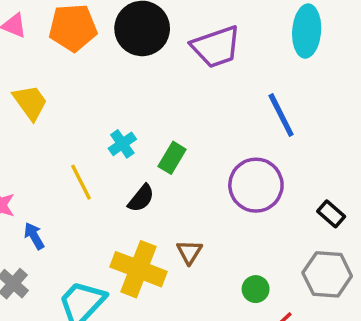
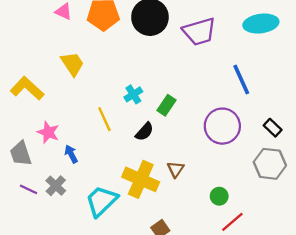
cyan ellipse: (307, 31) -> (261, 24), turned 76
black rectangle: (331, 214) -> (273, 128), moved
gray hexagon: (327, 274) -> (270, 164), moved

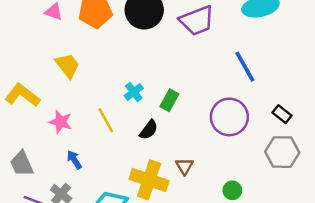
pink star: (48, 132) -> (61, 122), moved

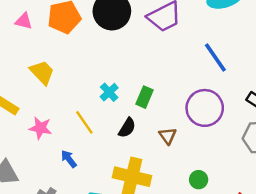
blue arrow: (74, 160) -> (69, 159), moved
brown triangle: (184, 166) -> (168, 136), moved
green circle: (232, 190) -> (199, 180), moved

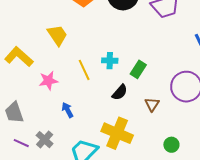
cyan cross: (109, 92) -> (110, 61), turned 35
yellow line: (84, 122) -> (84, 70), moved
pink star: (40, 128) -> (48, 81), turned -30

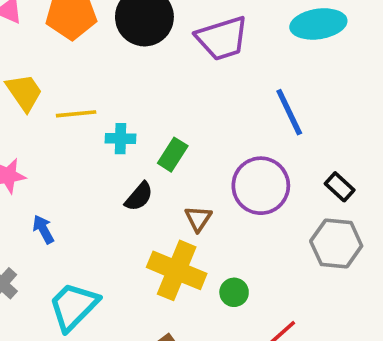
yellow line: (84, 70) -> (76, 114), moved, turned -70
yellow cross: (117, 133) -> (177, 270), moved

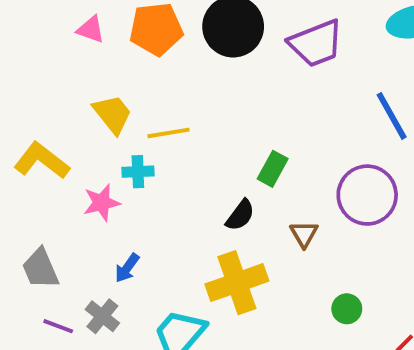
cyan cross: (120, 139) -> (138, 172), moved
blue arrow: (43, 229) -> (127, 268), moved, turned -112
yellow cross: (177, 270) -> (237, 283), moved, turned -38

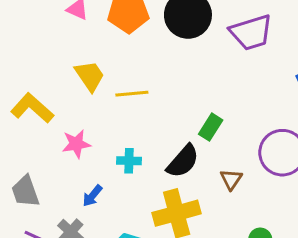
cyan cross: (138, 172) -> (129, 161), moved
black semicircle: (240, 215) -> (183, 161), size x1.4

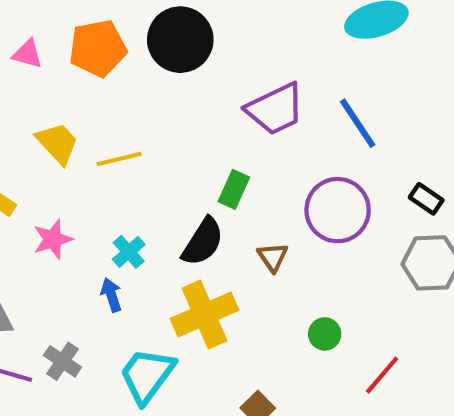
purple trapezoid: (251, 32) -> (275, 109), moved
cyan cross: (129, 161) -> (129, 252), turned -35
blue arrow: (92, 196) -> (111, 295), moved, turned 130

